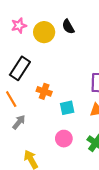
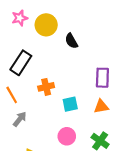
black semicircle: (68, 27) -> (71, 41), moved
orange cross: (44, 91) -> (46, 87), turned -32

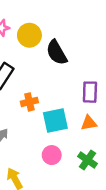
black semicircle: (71, 41) -> (57, 53), size x1.5
cyan square: (70, 104) -> (55, 120), size x1.5

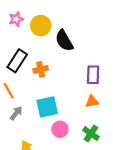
orange cross: (29, 102) -> (41, 69), moved
cyan square: (55, 120) -> (47, 107), moved

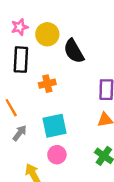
black rectangle: (17, 61) -> (21, 60), moved, turned -30
pink circle: (60, 129) -> (57, 155), moved

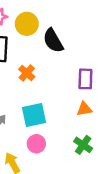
orange cross: (47, 84) -> (27, 73), turned -35

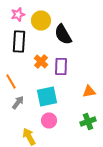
purple rectangle: (85, 79) -> (61, 66), moved
green cross: (83, 145) -> (88, 122), turned 35

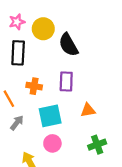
orange cross: (41, 62) -> (34, 86), moved, turned -32
orange triangle: (89, 92) -> (88, 110), moved

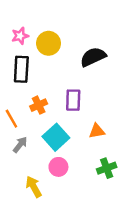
black semicircle: (68, 45) -> (93, 57), moved, turned 95
orange cross: (34, 86) -> (39, 105), turned -35
cyan square: (50, 116) -> (56, 137), turned -30

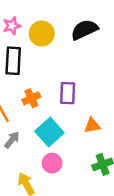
black semicircle: (93, 57) -> (84, 30), moved

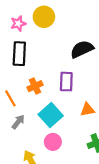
black semicircle: (84, 30) -> (82, 49), moved
yellow circle: (42, 34) -> (44, 17), moved

